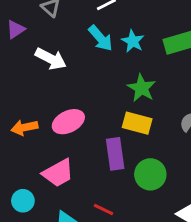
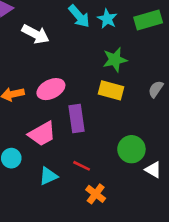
green star: (142, 88) -> (115, 60), turned 30
purple rectangle: (115, 154) -> (76, 119), moved
green circle: (150, 174) -> (131, 149), moved

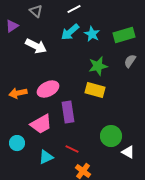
cyan arrow: (79, 16) -> (70, 32), turned 90
gray semicircle: (156, 89) -> (130, 61), moved

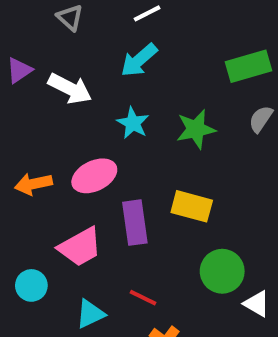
purple triangle: (12, 26) -> (19, 70), moved
cyan star: (92, 34) -> (133, 123), moved
yellow rectangle: (95, 90) -> (192, 206), moved

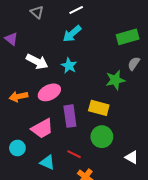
purple triangle: (19, 70) -> (11, 39), turned -48
white arrow: (70, 89) -> (37, 62), moved
green star: (196, 129) -> (115, 80), moved
green circle: (222, 271) -> (102, 137), moved
cyan triangle: (90, 314) -> (47, 162), turned 49

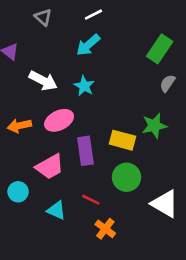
green rectangle: (128, 37) -> (160, 49), turned -40
green star: (115, 80) -> (154, 126), moved
white triangle: (132, 157) -> (165, 204), size x1.6

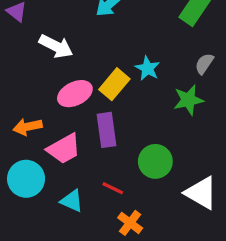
gray semicircle: (167, 83) -> (204, 64), moved
cyan star: (84, 86) -> (147, 68), moved
orange arrow: (19, 126) -> (28, 127), moved
yellow rectangle: (123, 140) -> (114, 84), moved, turned -65
cyan circle: (18, 192) -> (26, 179), size x1.5

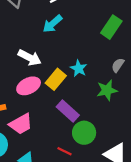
white arrow: (56, 46) -> (30, 58), moved
purple rectangle: (106, 130) -> (68, 111), moved, turned -40
red line: (113, 188) -> (64, 151), moved

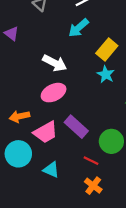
yellow rectangle: (56, 79) -> (107, 49), moved
purple rectangle: (68, 111) -> (76, 127), moved

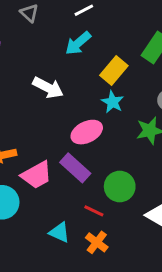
pink ellipse: (54, 93) -> (87, 132), moved
cyan triangle: (51, 170) -> (59, 232), moved

